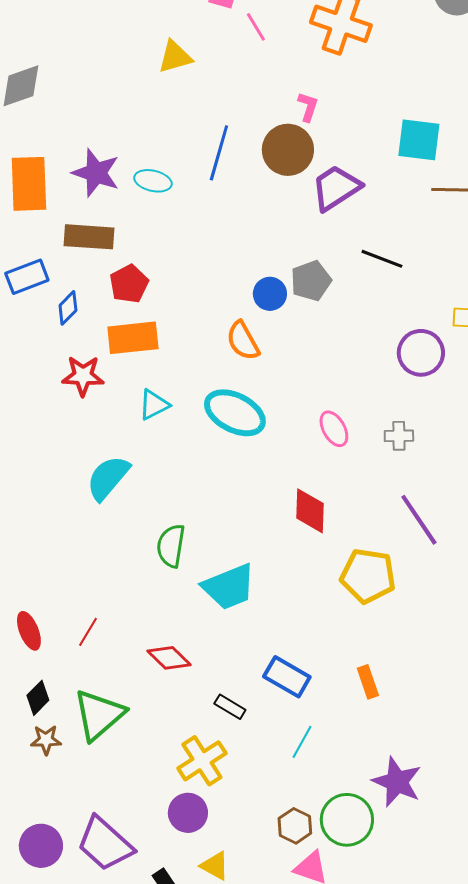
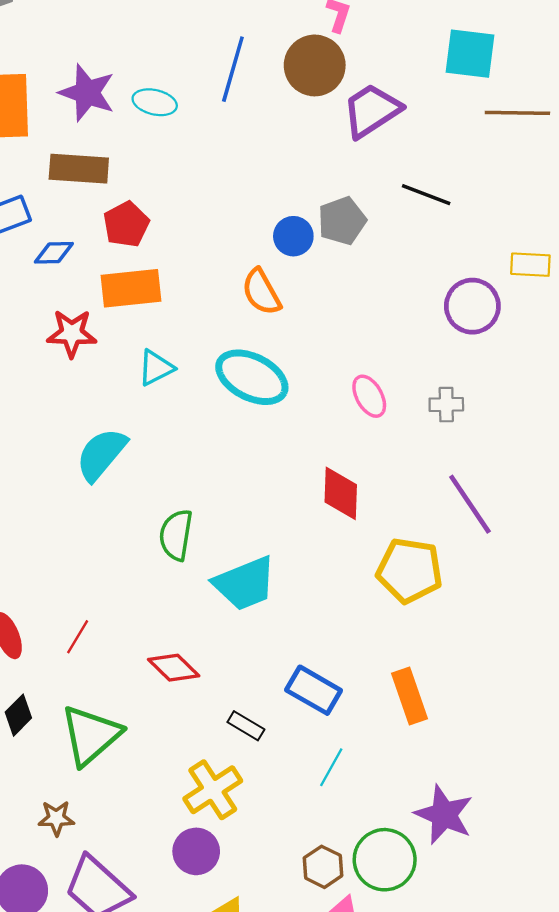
blue diamond: (68, 308) -> (54, 253), turned 44
orange rectangle: (368, 682) -> (410, 696), size x1.4
brown star: (46, 740) -> (56, 818), moved

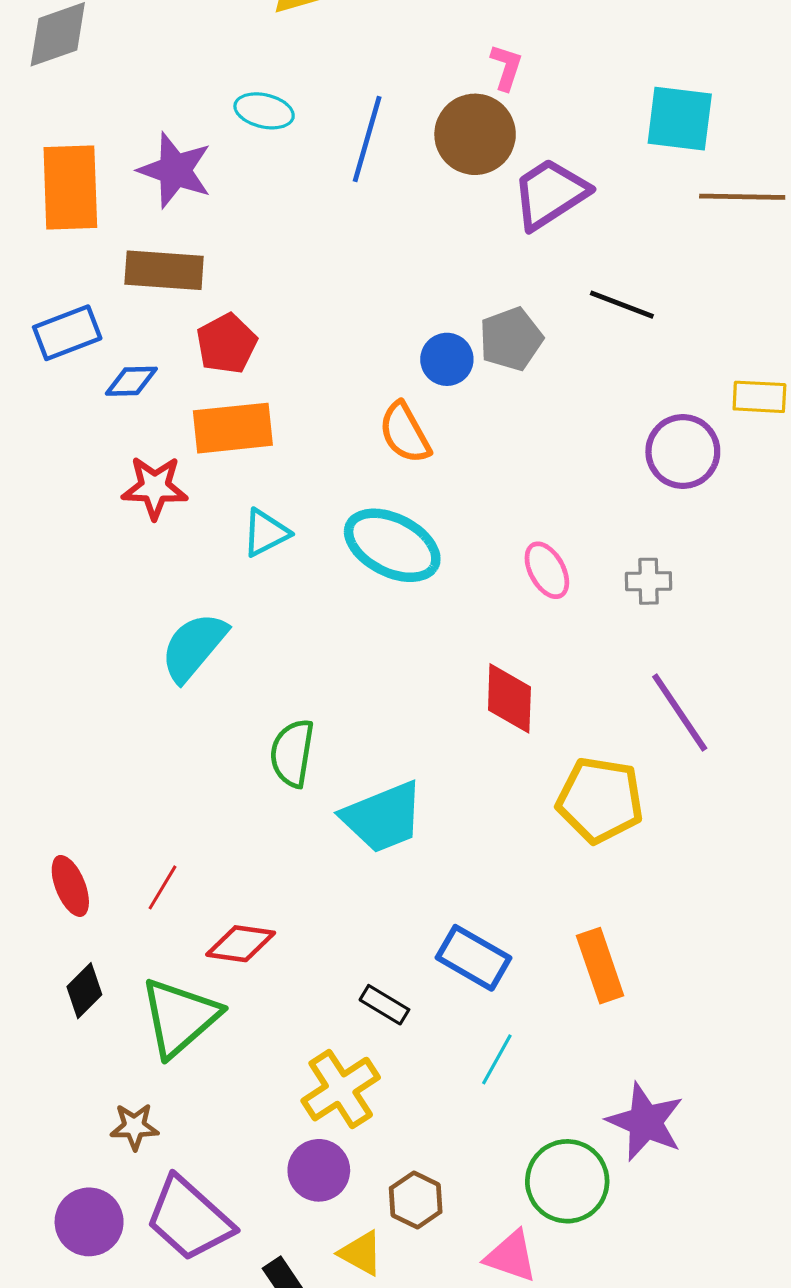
cyan ellipse: (155, 102) -> (264, 111), moved
red diamond: (174, 668) -> (241, 944), moved, turned -36
brown hexagon: (323, 867) -> (416, 1200), moved

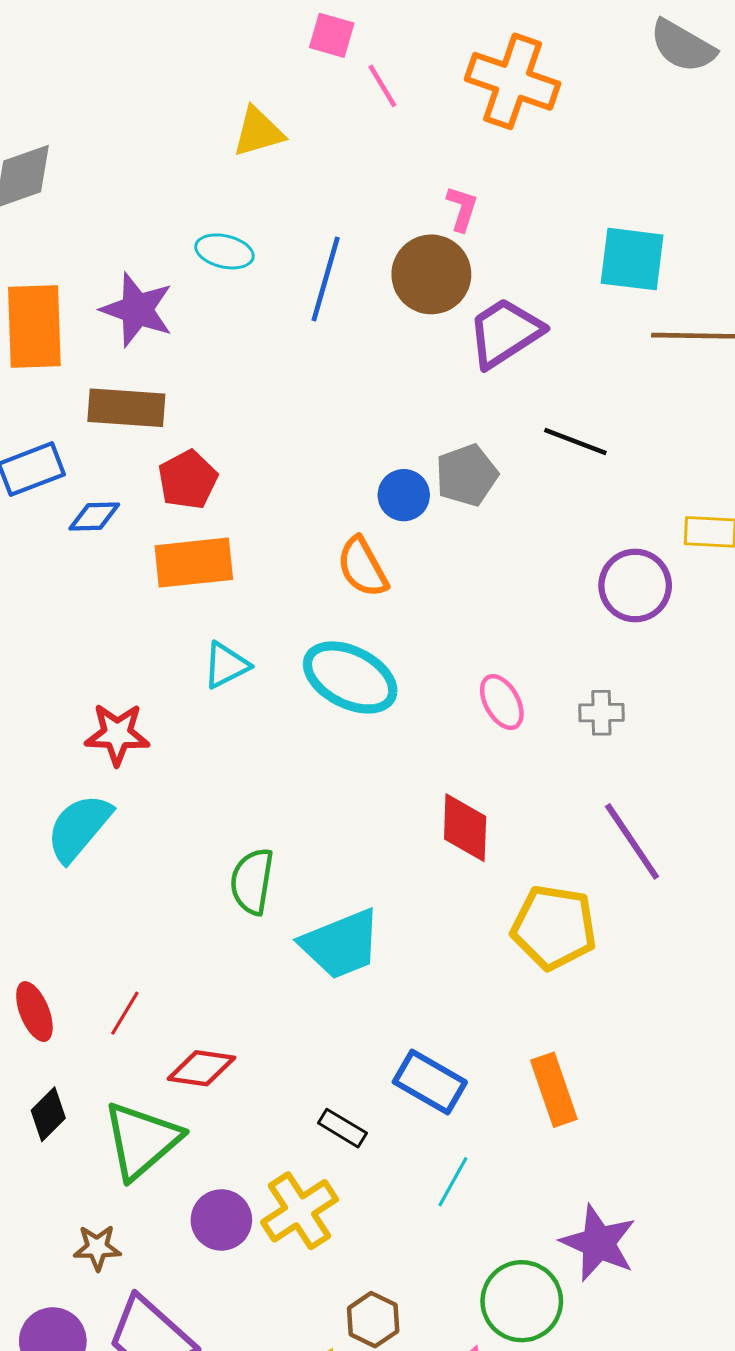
red star: (155, 487) -> (117, 734), moved
cyan semicircle: (194, 647) -> (79, 828), moved
purple circle: (319, 1170) -> (221, 1220), moved

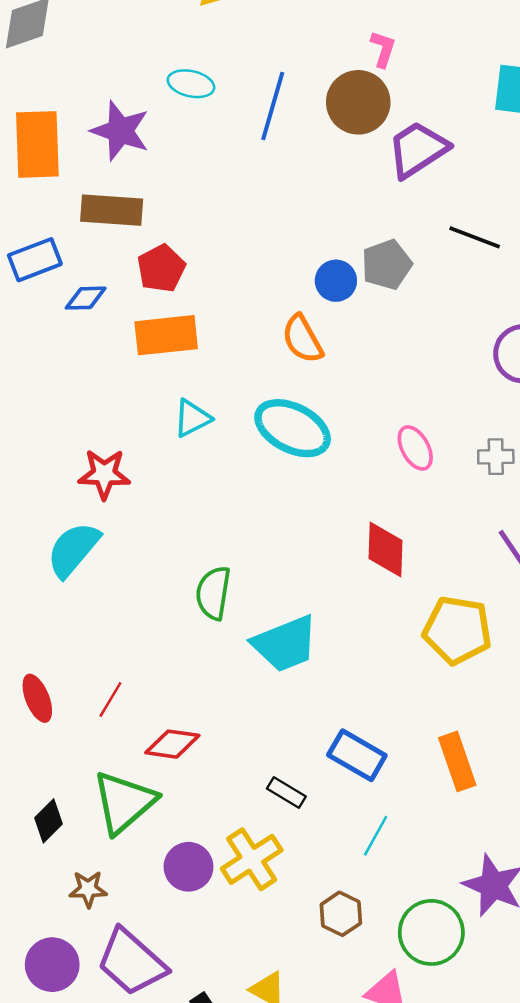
black diamond: (48, 1114) -> (48, 821), moved
brown hexagon: (373, 1320) -> (341, 914), moved

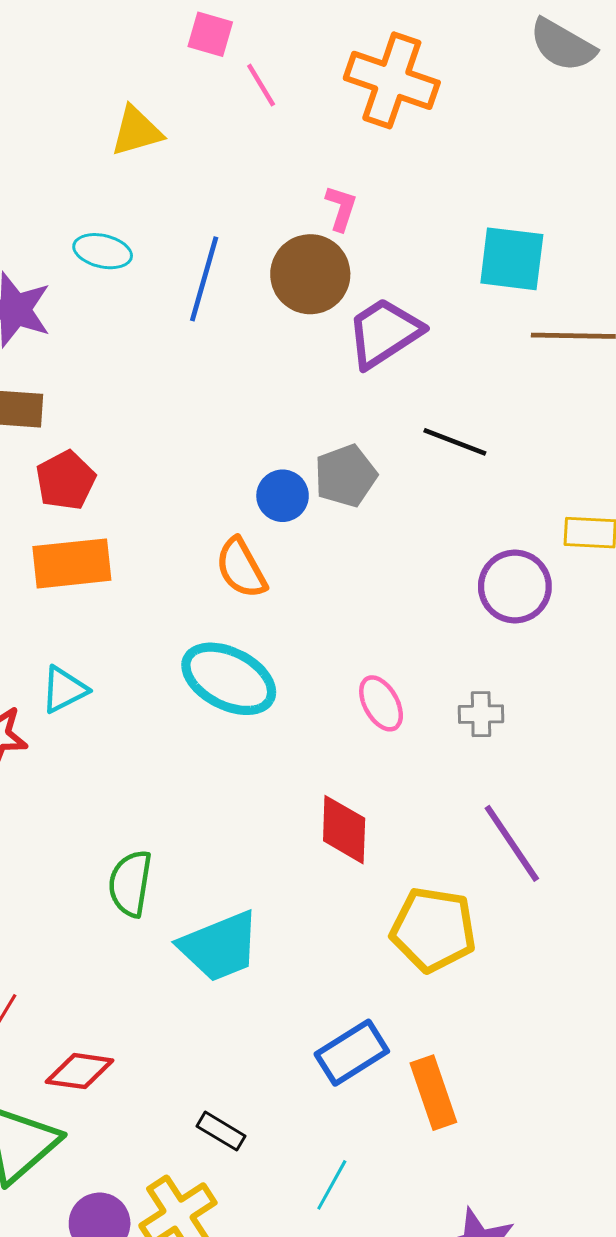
cyan triangle: (192, 418) -> (64, 690), moved
blue rectangle: (357, 755) -> (352, 1053), moved, turned -62

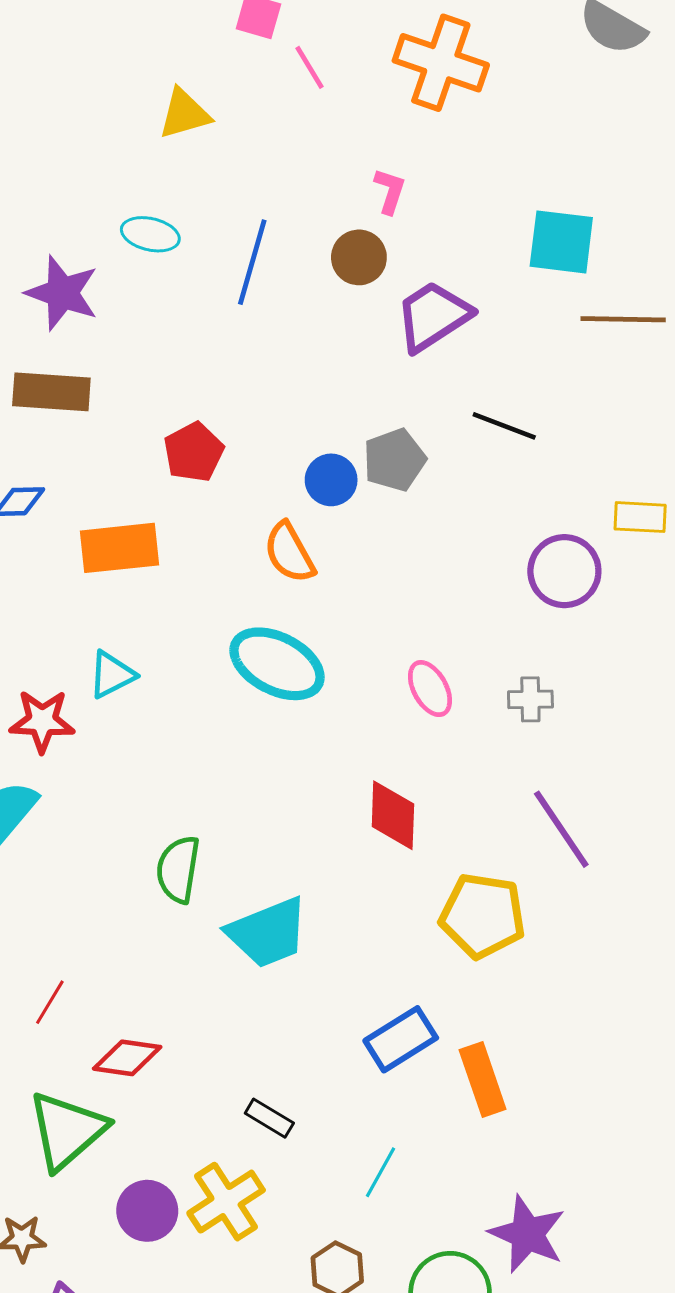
brown circle: (310, 274) -> (359, 257), size x0.7
red pentagon: (66, 480) -> (194, 452), moved

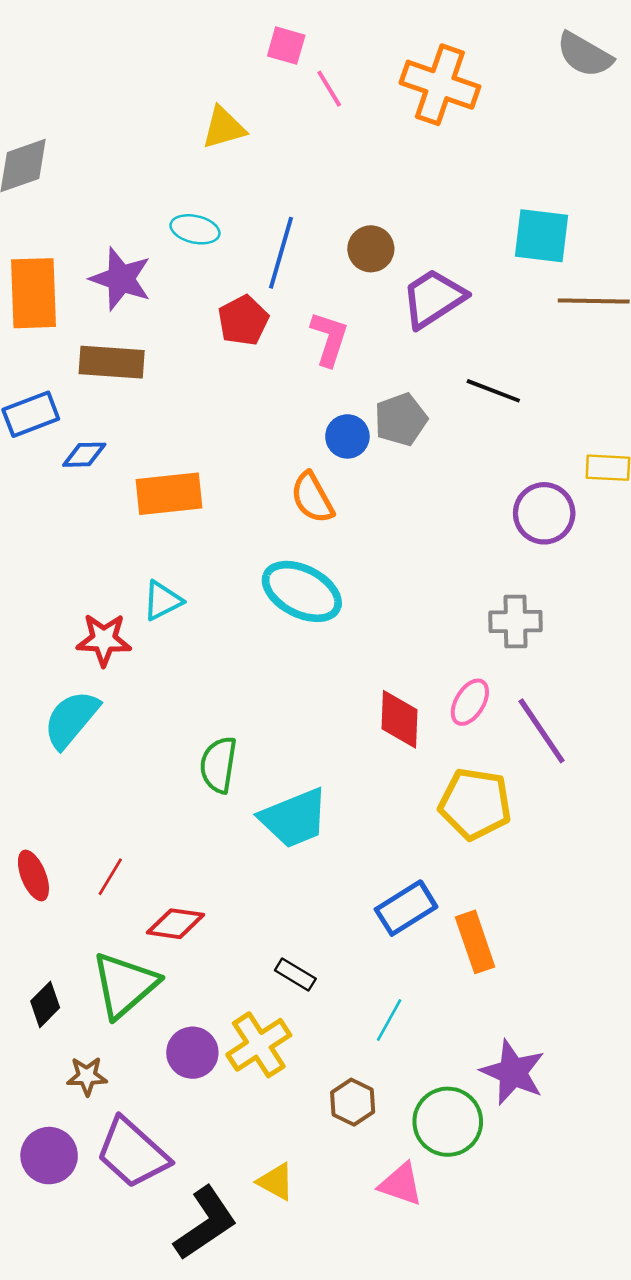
pink L-shape: (390, 191) -> (329, 339), moved, size x1.4
red pentagon: (194, 452) -> (243, 320), moved
pink ellipse: (430, 689) -> (470, 702), moved, turned 60
gray cross: (530, 699) -> (515, 621), size x1.4

